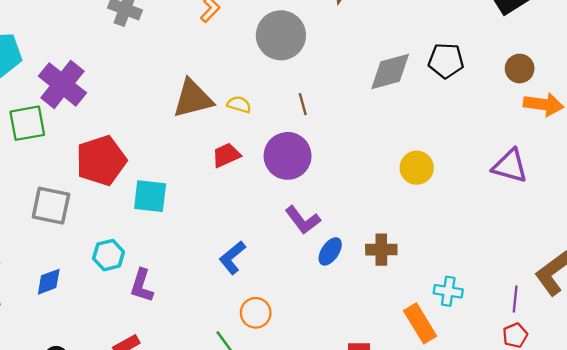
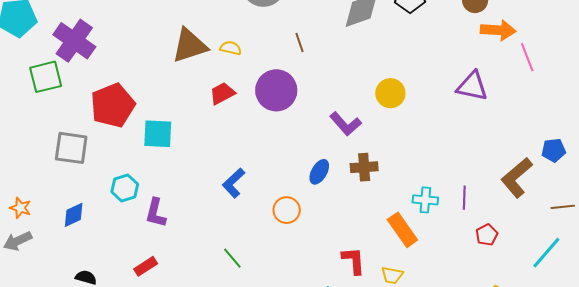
brown line: (303, 104) -> (299, 42), moved
purple L-shape: (303, 220) -> (346, 124), moved
purple line: (515, 299) -> (464, 198), moved
orange circle: (256, 313) -> (287, 210), moved

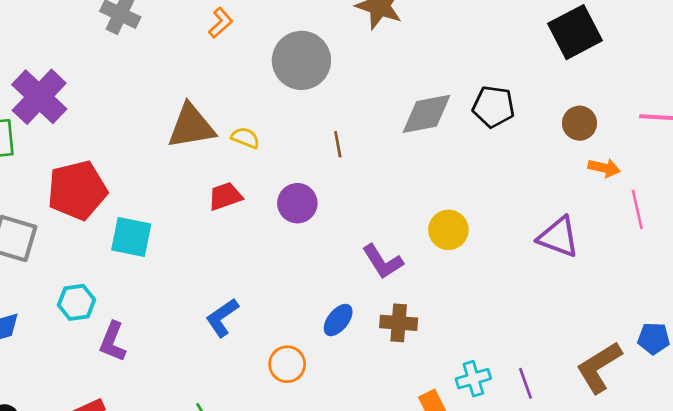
orange arrow: (498, 30) -> (604, 168), size x0.7
purple circle: (276, 90) -> (297, 203), size x0.7
purple line: (464, 198) -> (526, 383), turned -30
cyan cross: (425, 200) -> (473, 379), turned -30

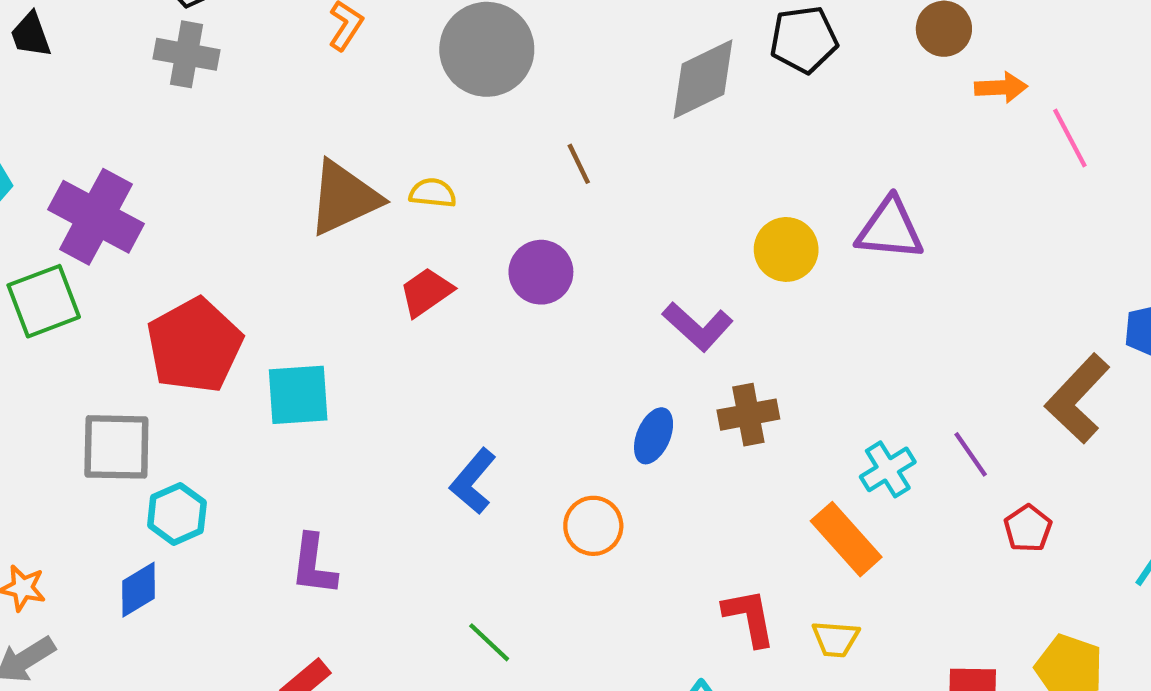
purple triangle: (558, 237) -> (890, 229), moved
cyan hexagon: (77, 302) -> (177, 514), moved

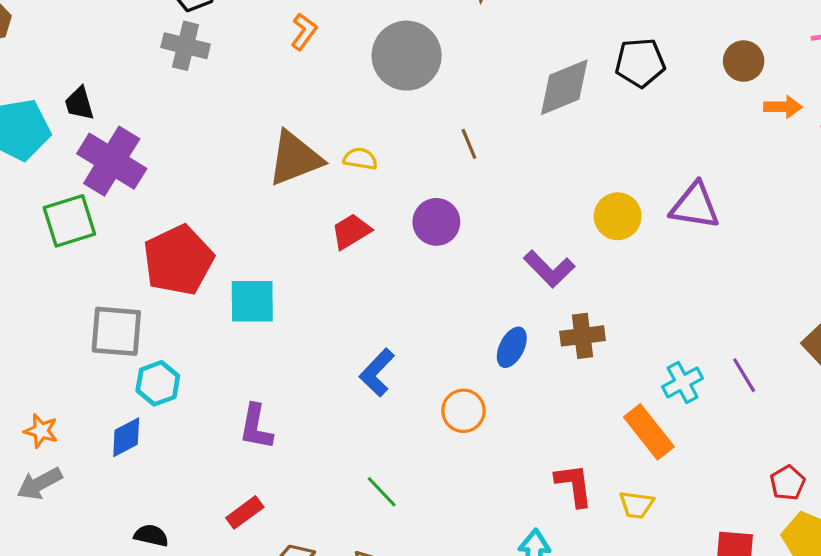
black trapezoid: (31, 35) -> (79, 103), moved
red pentagon: (1028, 528) -> (788, 483), moved

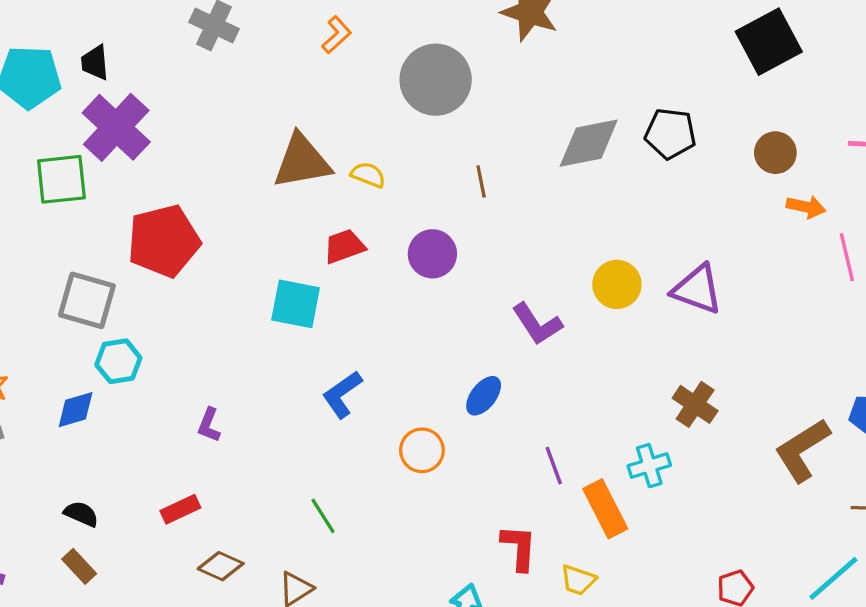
cyan square: (252, 301) -> (296, 304), moved
brown cross: (583, 336) -> (695, 404), moved, turned 30
purple line: (744, 375) -> (554, 466), moved
purple L-shape: (256, 427) -> (209, 425), size x0.7

